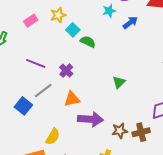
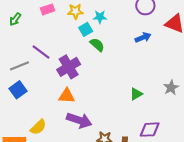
cyan star: (109, 11) -> (100, 17), moved
purple cross: (66, 71) -> (69, 67), size x1.6
green triangle: (119, 82) -> (136, 94), moved
gray line: (43, 91) -> (19, 66), moved

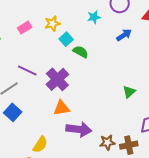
cyan star: (100, 17) -> (94, 17), moved

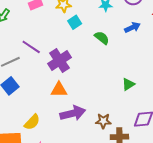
green semicircle: (81, 52) -> (102, 38), moved
purple arrow: (79, 129) -> (73, 113), turned -30
brown star: (107, 142) -> (103, 121), moved

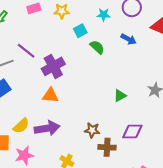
cyan square: (75, 22) -> (80, 31), moved
blue arrow: (132, 27) -> (129, 39), turned 49
purple arrow: (73, 113) -> (47, 128), moved

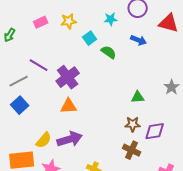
green triangle: (120, 96) -> (138, 97), turned 32
brown star: (92, 130) -> (133, 124), moved
brown cross: (107, 147) -> (132, 150), turned 30

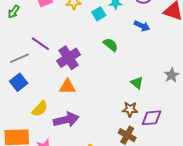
cyan square: (90, 38) -> (99, 14), moved
green semicircle: (109, 52) -> (111, 45), moved
green triangle: (138, 97) -> (137, 83), turned 40
yellow semicircle: (44, 140) -> (40, 109), moved

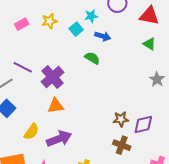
blue arrow: (142, 26) -> (103, 36), moved
green triangle: (137, 83) -> (149, 44), moved

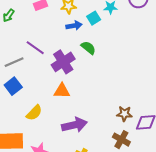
blue arrow: (103, 36) -> (74, 26), moved, turned -35
green semicircle: (92, 58) -> (88, 48), moved
purple arrow: (59, 139) -> (74, 125), moved

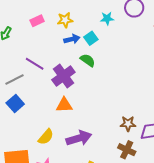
cyan square: (94, 18) -> (91, 38), moved
yellow semicircle: (34, 113) -> (46, 137), moved

